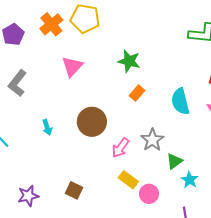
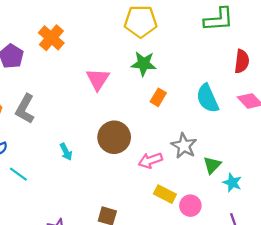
yellow pentagon: (85, 19) -> (141, 21), moved
pink triangle: (72, 67) -> (98, 79), moved
pink arrow: (120, 148) -> (150, 160), turned 45

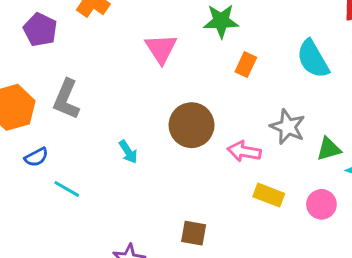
pink arrow: (150, 160) -> (244, 151), turned 35
green triangle: (212, 165) -> (329, 149), turned 36
pink circle: (190, 206) -> (321, 204), moved

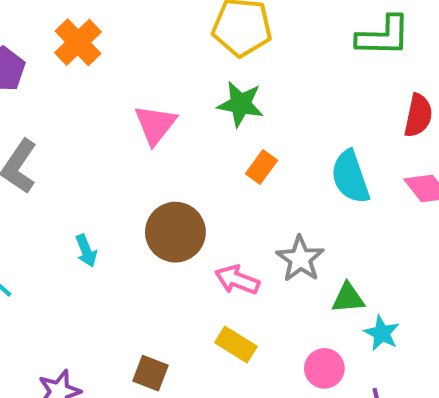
yellow rectangle: (269, 195) -> (236, 344), moved

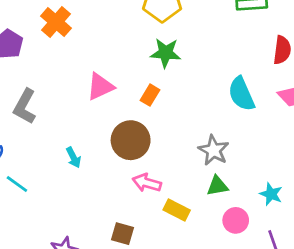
pink triangle: (155, 125) -> (100, 87), moved, turned 32
orange rectangle: (262, 167) -> (150, 95), moved
pink arrow: (237, 280) -> (147, 183), moved
green triangle: (348, 298) -> (217, 186), moved

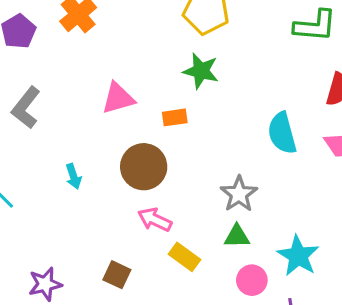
orange rectangle: (150, 95) -> (175, 117), turned 42
cyan star: (271, 194) -> (298, 256), size x1.5

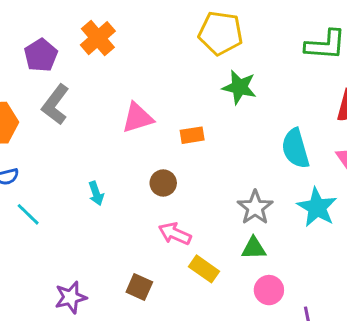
green star: (201, 71) -> (239, 87), moved
gray L-shape: (26, 108) -> (55, 105), moved
brown circle: (144, 167) -> (163, 183), size x0.6
cyan star: (298, 256) -> (317, 207), moved

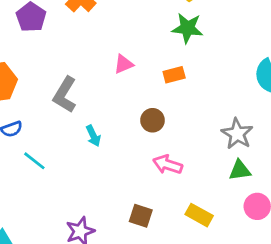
green star: (239, 87) -> (187, 28), moved
gray L-shape: (55, 105) -> (65, 95), moved
pink triangle: (138, 118) -> (124, 64), size x0.7
yellow rectangle: (204, 269) -> (199, 215), moved

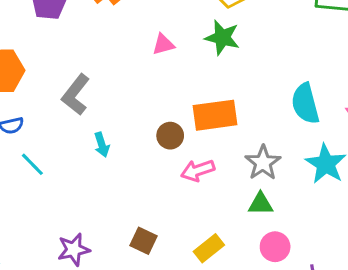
pink triangle: (124, 64) -> (163, 44), moved
orange rectangle: (174, 75) -> (215, 115), moved, size x1.8
pink arrow: (168, 165) -> (198, 170), moved, turned -44
yellow rectangle: (199, 215) -> (209, 248), turned -75

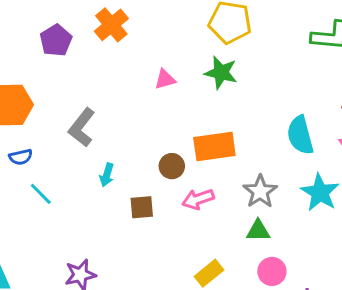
cyan arrow: (102, 145) -> (107, 175), turned 35
brown square: (144, 241) -> (142, 207), moved, turned -30

